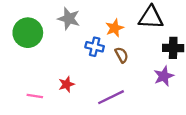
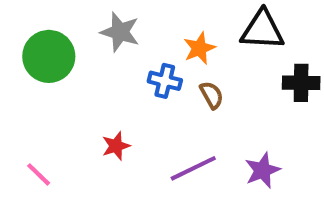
purple star: (164, 76) -> (262, 170), moved
pink line: (35, 96) -> (39, 174), moved, turned 35

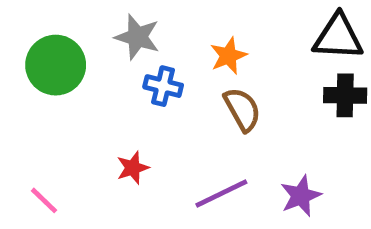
black triangle: (262, 30) -> (338, 37), moved
blue cross: (165, 81) -> (163, 86), moved
brown semicircle: (212, 95) -> (242, 109), size x1.4

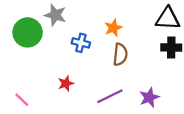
gray star: (137, 37) -> (55, 15), moved
brown semicircle: (242, 109) -> (120, 54), turned 35

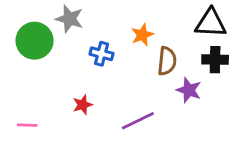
brown semicircle: (120, 54) -> (167, 61), moved
purple star: (149, 97) -> (189, 90), moved, turned -30
pink line: (22, 100) -> (27, 125), turned -42

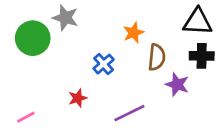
blue cross: (101, 54) -> (104, 64), moved, turned 35
pink line: (27, 125) -> (26, 117), turned -30

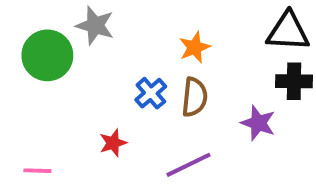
brown semicircle: (157, 57) -> (195, 97), moved
pink line: (26, 117) -> (37, 171), turned 30

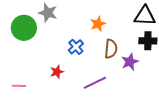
brown semicircle: (195, 97) -> (111, 49), moved
purple star: (258, 123) -> (130, 62), turned 30

